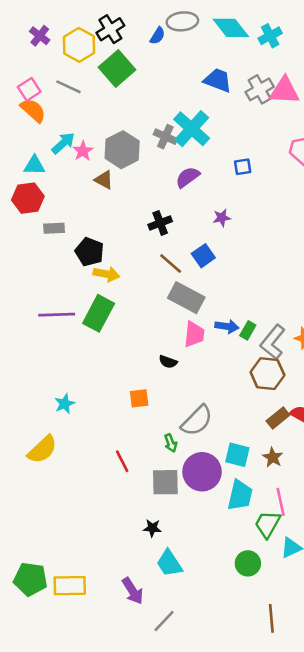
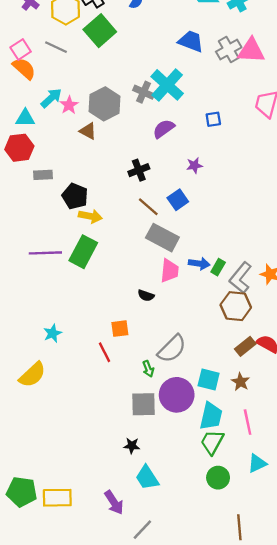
red line: (122, 461) -> (105, 352), moved
green trapezoid: (267, 524) -> (212, 442), moved

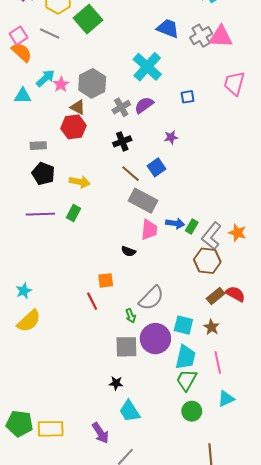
gray cross: (144, 92) -> (121, 107), moved, turned 36
red hexagon: (19, 148) -> (73, 127), moved
black pentagon: (75, 196) -> (43, 174), moved
green rectangle: (83, 252) -> (73, 213), size x0.6
cyan star: (52, 333) -> (24, 291), moved

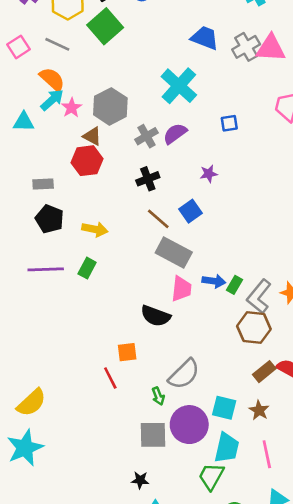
orange semicircle: (22, 52) -> (52, 79), moved
black semicircle: (128, 251) -> (156, 316), size x1.6
cyan star: (24, 291) -> (25, 448), moved, size x1.8
green trapezoid: (187, 380) -> (211, 476), moved

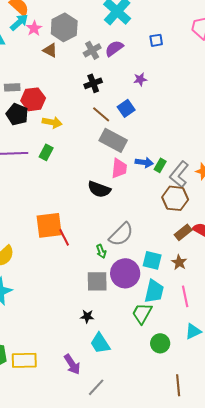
red hexagon: (87, 161) -> (33, 99), moved
orange square: (127, 352) -> (49, 225), moved, size x1.8

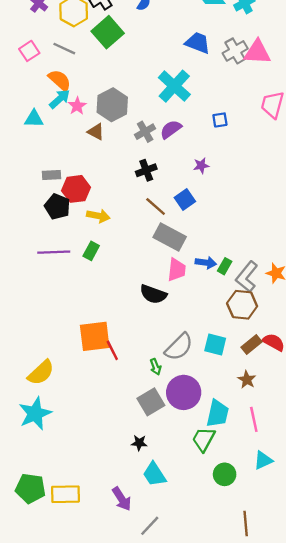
cyan square: (152, 260) -> (215, 345), moved
gray square: (97, 281) -> (151, 402), turned -30

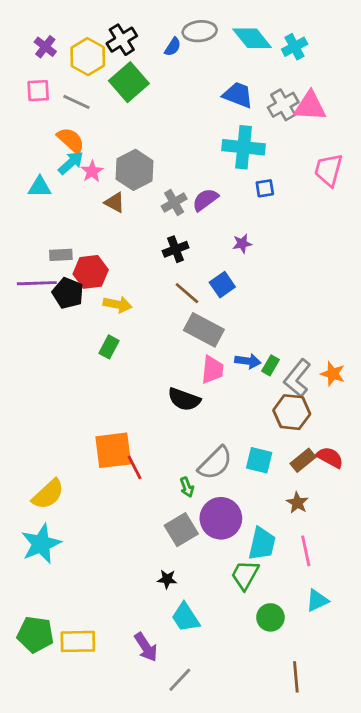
pink square: (29, 51) -> (38, 91), moved, turned 30
cyan cross: (174, 86) -> (244, 147), moved, turned -36
purple line: (54, 252) -> (37, 283), moved

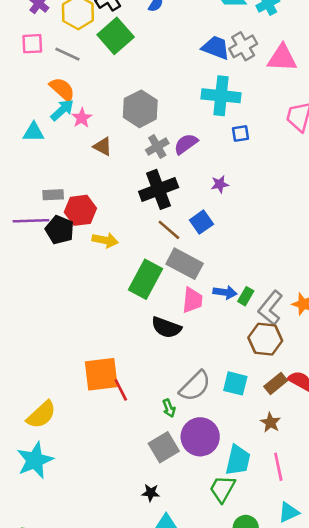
gray cross: (283, 105) -> (243, 46), moved
gray hexagon: (135, 170) -> (140, 109), moved
black cross: (176, 249) -> (159, 189), size x1.6
green rectangle: (109, 347) -> (146, 279), moved, size x1.8

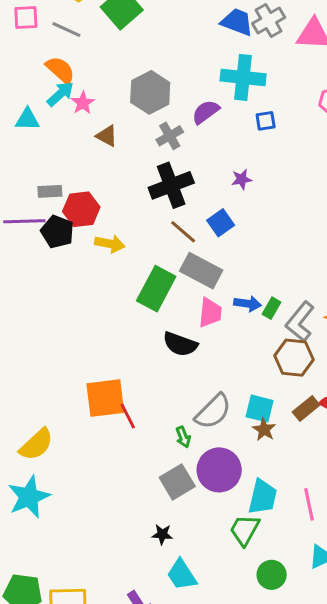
purple semicircle: (186, 144) -> (206, 112), moved
brown star: (270, 422) -> (264, 429), moved

